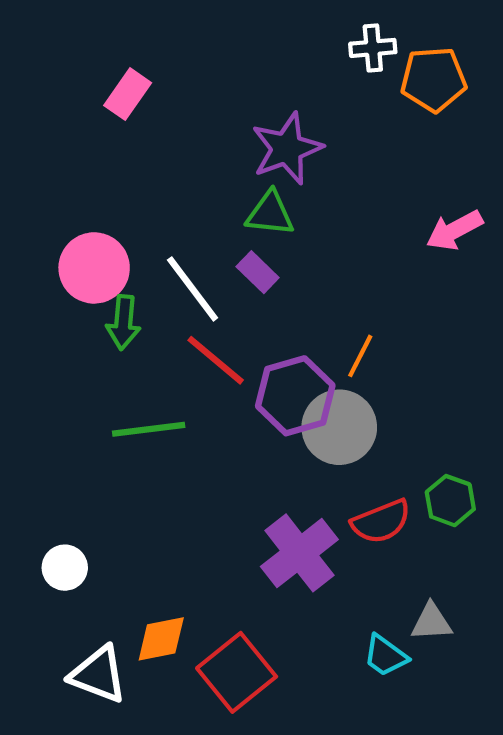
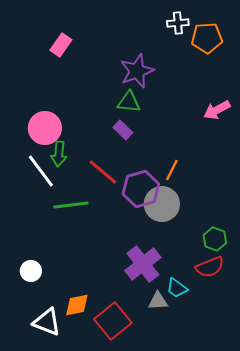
white line: (193, 289) -> (41, 171), moved
red semicircle: (381, 522) -> (210, 267), moved
gray triangle: (431, 622) -> (158, 301), moved
cyan trapezoid: (385, 656) -> (177, 288), moved

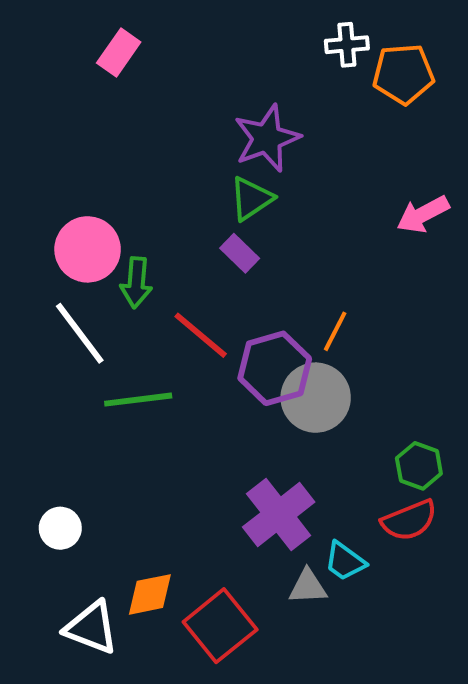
pink rectangle: (61, 45) -> (119, 52), moved
green triangle: (129, 102) -> (251, 199), turned -40
green arrow: (59, 154) -> (136, 283), moved

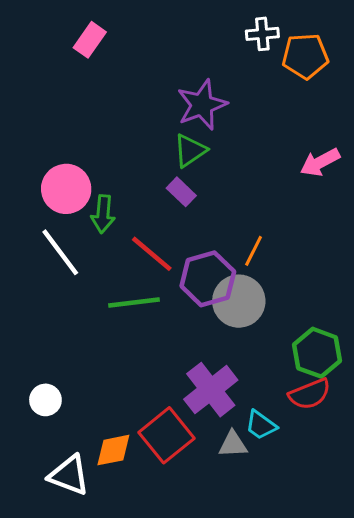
green line: (138, 400) -> (134, 303), moved
green hexagon: (419, 466) -> (317, 353), size x1.4
red square: (220, 626) -> (166, 435), moved

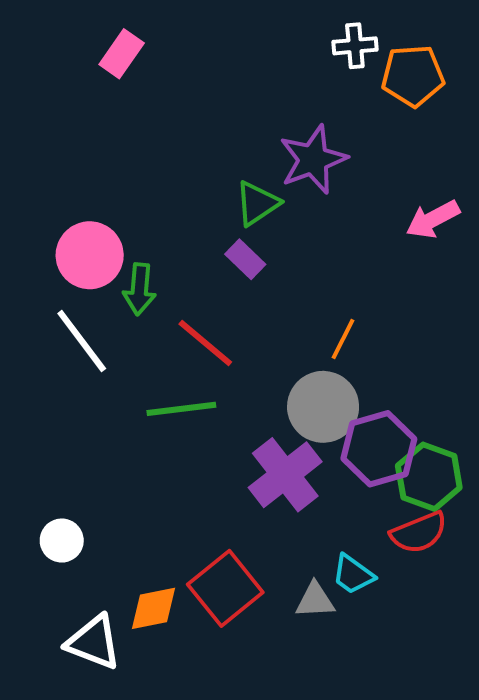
purple star: (202, 105) -> (313, 159), moved
purple hexagon: (208, 279) -> (379, 449), moved
purple cross: (211, 390) -> (285, 475), moved

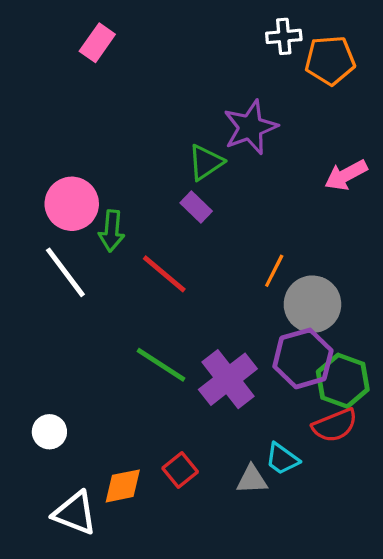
gray circle: (323, 407) -> (312, 304), moved
green line: (181, 409) -> (161, 365), moved, turned 40
red square: (225, 588) -> (180, 470), size x0.6

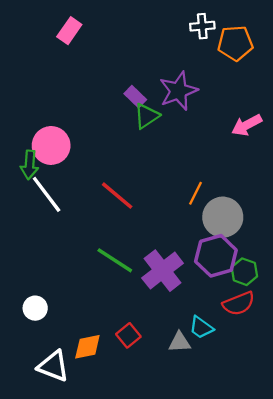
purple rectangle: (196, 207) -> (135, 97), moved
green arrow: (112, 231) -> (29, 165), moved
green hexagon: (343, 381) -> (244, 272), size x0.7

